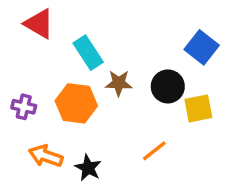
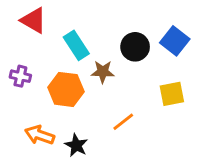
black circle: (168, 86) -> (135, 47), moved
purple cross: (24, 107) -> (20, 76), moved
orange line: (154, 151) -> (123, 122), moved

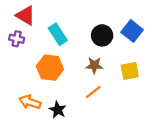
brown star: (103, 72) -> (94, 65), moved
purple cross: (20, 76) -> (17, 39), moved

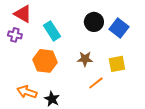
black circle: (102, 35) -> (94, 22), moved
orange line: (93, 92) -> (96, 83), moved

